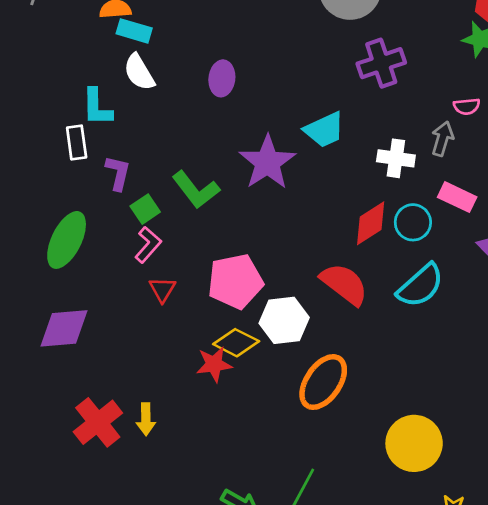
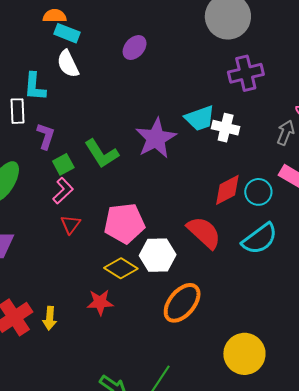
purple ellipse: (222, 78) -> (135, 48), moved, turned 30
white cross: (396, 158) -> (226, 128), moved
red star: (214, 364) -> (100, 302), moved

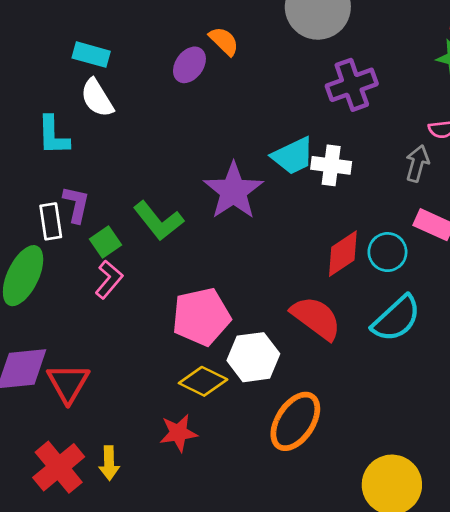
orange semicircle: (55, 16) -> (224, 41), moved, turned 50
white rectangle: (17, 111) -> (51, 221), moved
red triangle: (70, 224) -> (68, 383), moved, size x1.5

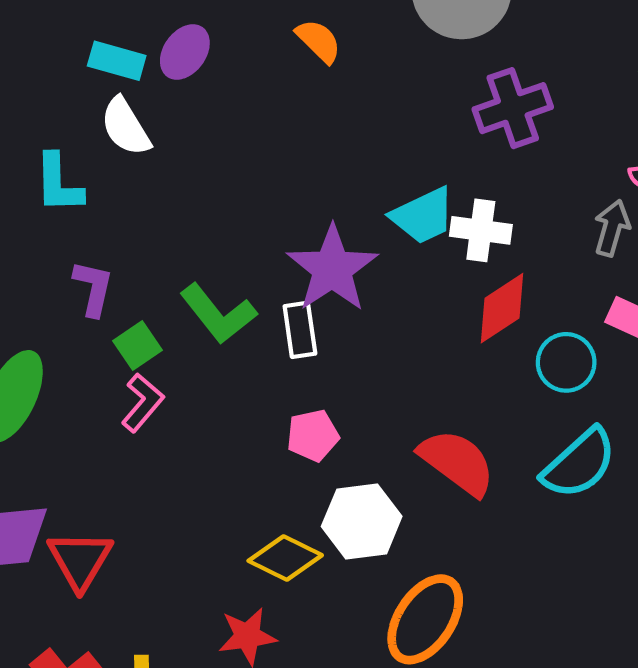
purple ellipse: (189, 65) -> (185, 52), moved
white rectangle: (51, 221) -> (300, 330), moved
red diamond: (343, 254) -> (502, 308), moved
pink pentagon: (201, 317) -> (313, 435), moved, size x0.6

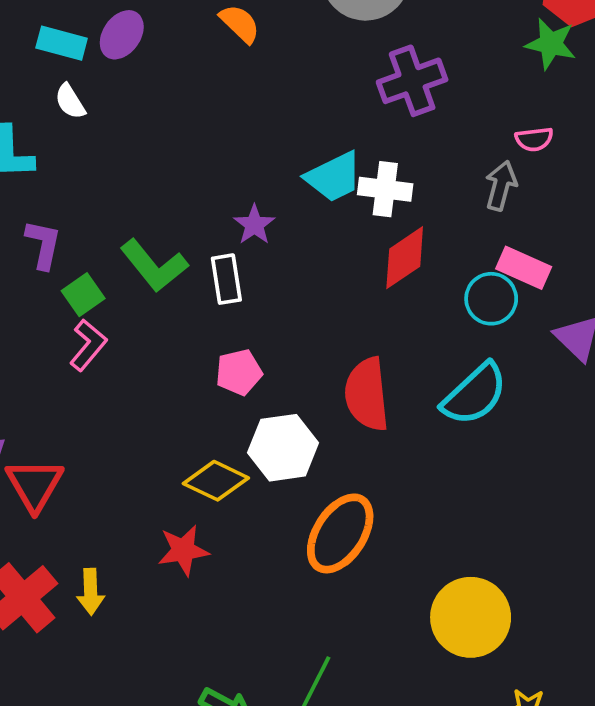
white semicircle: (125, 127) -> (70, 101), size x0.7
purple star: (332, 269) -> (254, 225), size x0.5
cyan circle: (566, 362) -> (491, 299), moved
red semicircle: (457, 462) -> (367, 394), turned -132

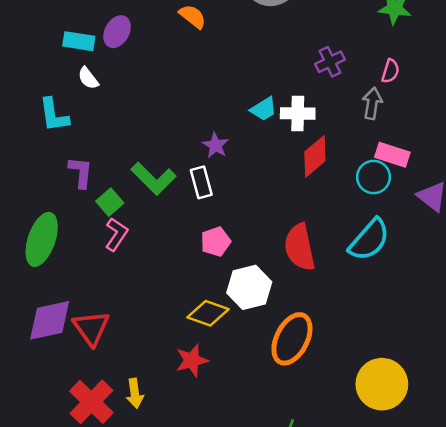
purple cross: (412, 81) -> (330, 62), moved, size x0.7
pink semicircle: (534, 139) -> (390, 71), turned -60
cyan trapezoid: (334, 177) -> (264, 109), size x0.7

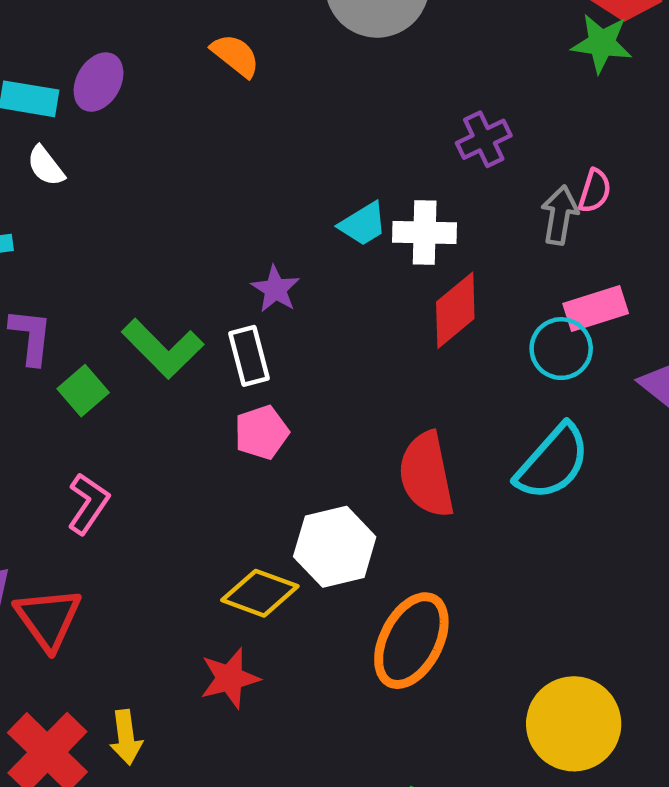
pink semicircle: (390, 71) -> (595, 191), moved
pink rectangle: (392, 155) -> (596, 308), turned -36
pink L-shape: (116, 234) -> (88, 504), moved
pink pentagon: (216, 242) -> (262, 432), moved

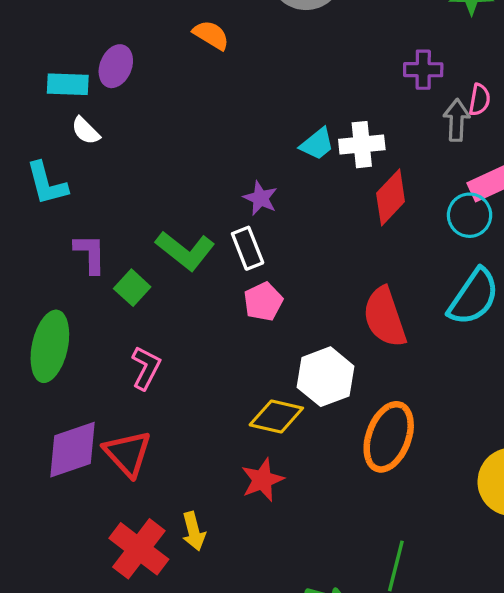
purple cross: (484, 139) -> (423, 70), moved, turned 33

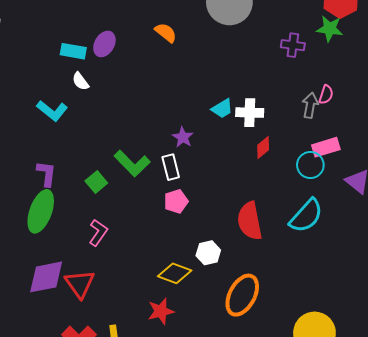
purple cross: (423, 70) -> (293, 45), moved
cyan L-shape: (47, 184) -> (52, 111), turned -44
red diamond: (391, 197) -> (263, 148), size x0.7
purple L-shape: (90, 254) -> (46, 174), moved
white hexagon: (326, 377) -> (208, 253), size x0.7

